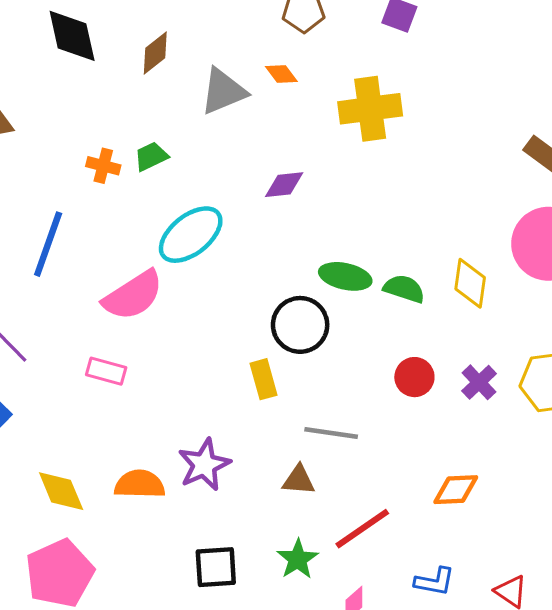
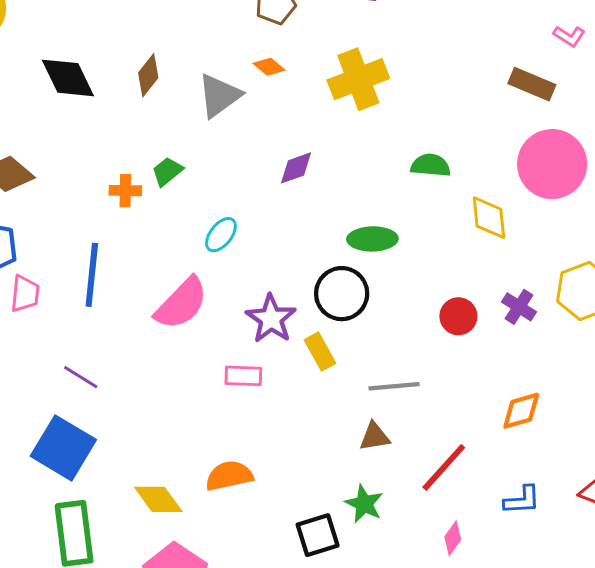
cyan ellipse: (191, 235) -> (221, 235), size x0.6
green semicircle: (404, 289) -> (431, 165), moved
pink rectangle: (106, 371) -> (243, 376), moved
purple star: (204, 465) -> (271, 319), moved
green star: (298, 559) -> (364, 504), moved

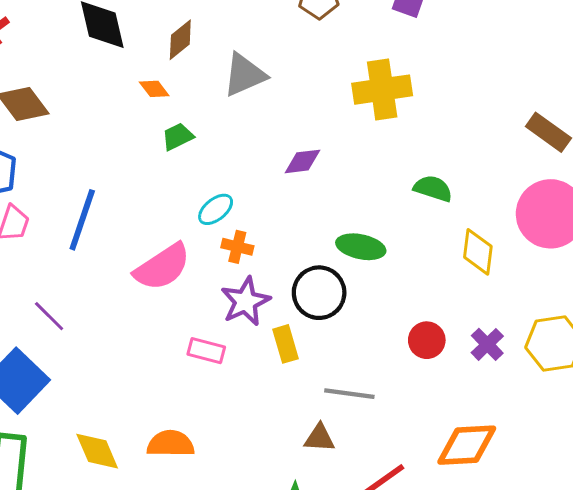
orange diamond: (269, 67) -> (154, 89), moved
orange cross: (125, 191) -> (237, 247), moved
orange diamond: (521, 411) -> (467, 445), size x1.4

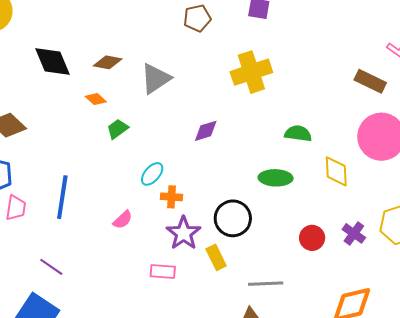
brown diamond: (180, 40) -> (108, 62), turned 60
green ellipse: (361, 247) -> (276, 178), moved
pink semicircle: (162, 267) -> (123, 220), size x0.5

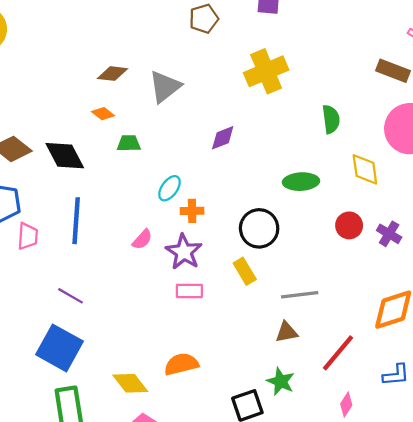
black diamond: (52, 62) -> (65, 156), moved
green trapezoid: (117, 129) -> (129, 143), turned 40
green semicircle: (298, 133) -> (331, 119), moved, turned 80
purple star: (184, 233) -> (184, 252), moved
red circle: (312, 238) -> (349, 225), moved

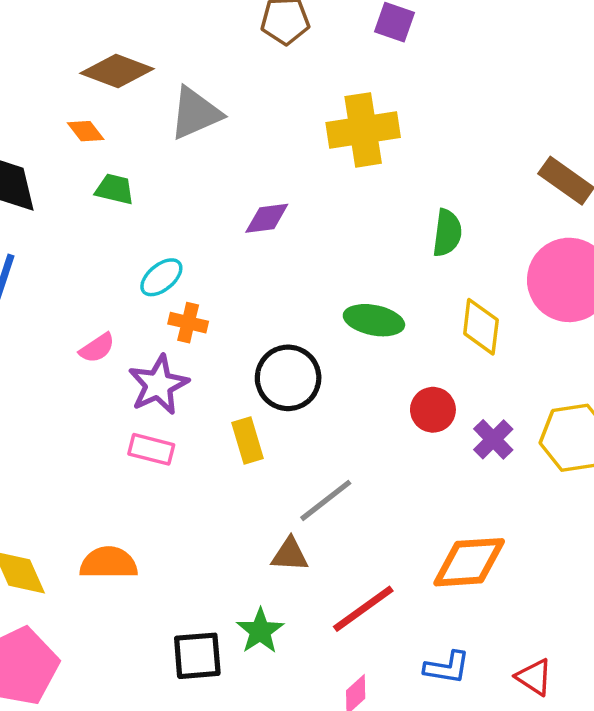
brown diamond: (112, 74) -> (117, 71), size x1.4
gray line: (300, 295) -> (326, 500), turned -45

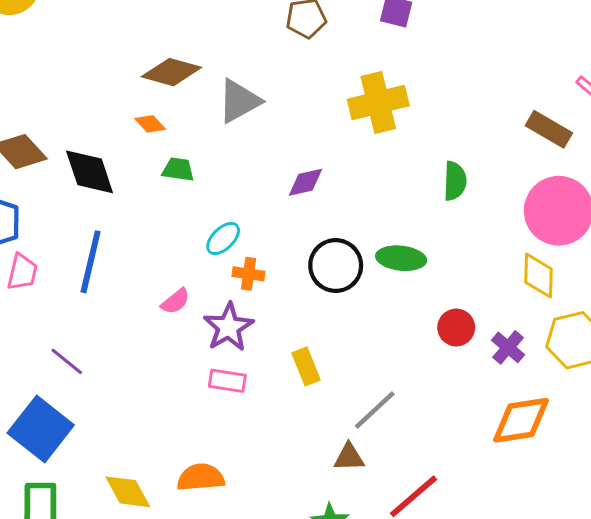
yellow diamond: (481, 327) -> (539, 276), moved
black circle: (288, 378) -> (336, 266), moved
orange diamond: (469, 562) -> (521, 420), moved

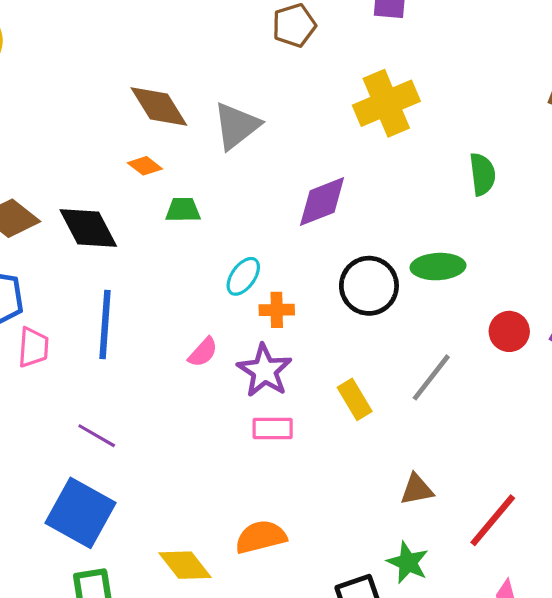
brown diamond: (171, 72) -> (159, 107), turned 52
purple diamond: (306, 182) -> (322, 202), size x1.4
gray line: (375, 410) -> (431, 377), moved

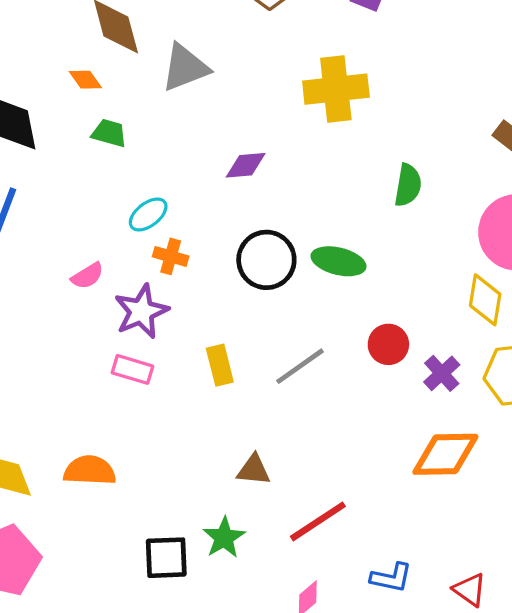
purple diamond: (322, 202) -> (246, 165), size x0.7

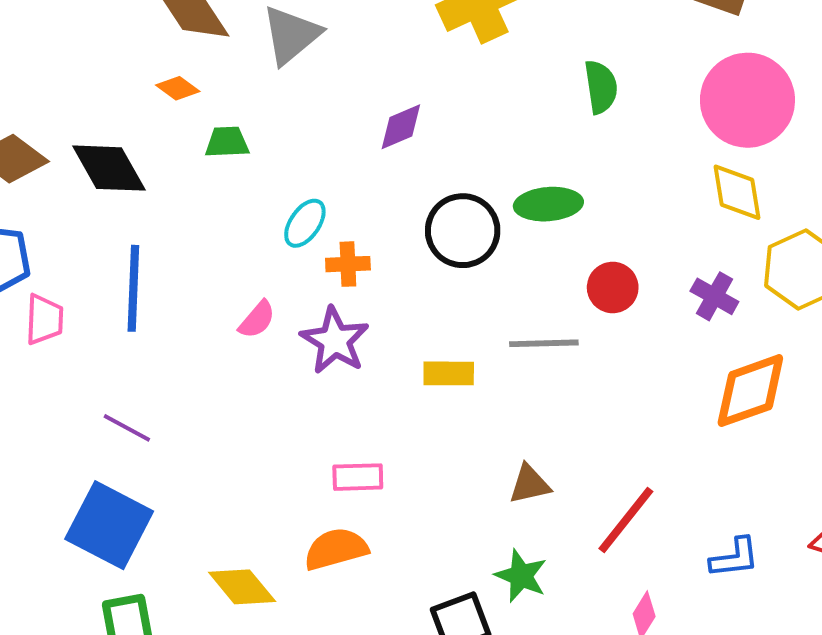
red circle: (388, 344) -> (613, 288), moved
yellow rectangle: (220, 365) -> (449, 373), turned -57
gray line: (300, 366) -> (544, 343), turned 52
pink rectangle: (132, 369) -> (358, 477), moved

